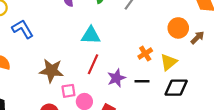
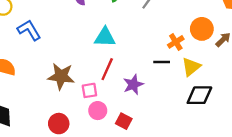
orange cross: (145, 54) -> (176, 42), moved
black line: (142, 81) -> (162, 62), moved
pink square: (68, 91) -> (89, 90), moved

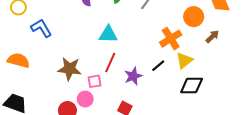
orange circle: (202, 29) -> (194, 17), moved
orange cross: (176, 42) -> (171, 39), size x1.5
black line: (162, 62) -> (158, 66), moved, turned -40
pink circle: (98, 111) -> (85, 99), moved

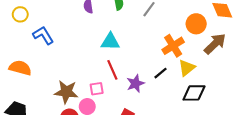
brown arrow: (212, 36) -> (215, 44), size x1.6
red line: (110, 63) -> (112, 70), turned -48
brown star: (70, 69) -> (66, 92), moved

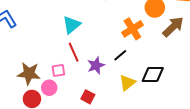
cyan triangle: (110, 42) -> (72, 25), turned -42
yellow triangle: (187, 68) -> (127, 83), moved

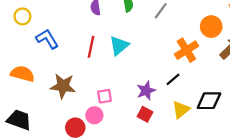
red line: (74, 52) -> (91, 47), moved, turned 36
brown star: (29, 74) -> (63, 86), moved
red square: (88, 97) -> (145, 114), moved

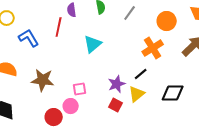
orange circle: (211, 27) -> (167, 21), moved
red line: (91, 47) -> (59, 27), moved
yellow triangle: (181, 110) -> (137, 94), moved

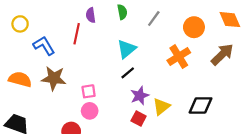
cyan triangle: (93, 44) -> (127, 49), moved
black line: (141, 74) -> (128, 73), moved
brown star: (43, 80) -> (54, 78), moved
pink square: (80, 89) -> (89, 91), moved
pink circle: (71, 106) -> (90, 111), moved

